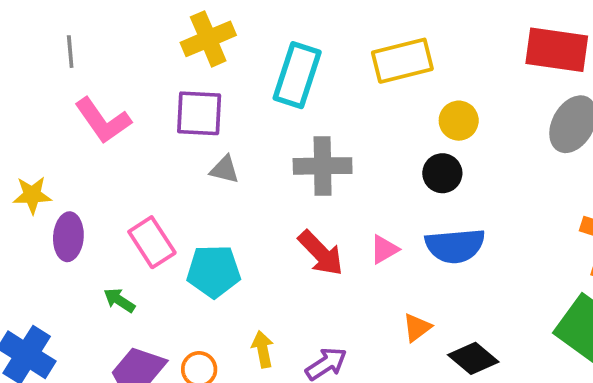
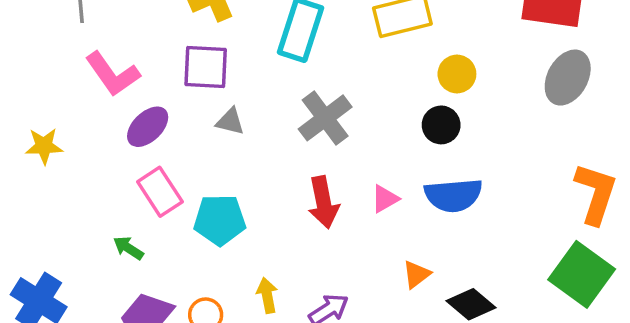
gray cross: (323, 166) -> (325, 118), turned -36
purple ellipse: (68, 237) -> (148, 127), moved, turned 42
red arrow: (321, 253) -> (323, 202), turned 33

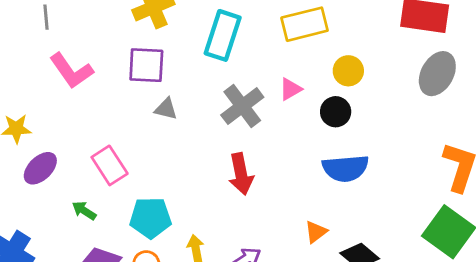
purple ellipse: (148, 127) -> (40, 168), moved
pink triangle: (385, 199) -> (290, 89), moved
cyan pentagon: (220, 220) -> (151, 218), moved

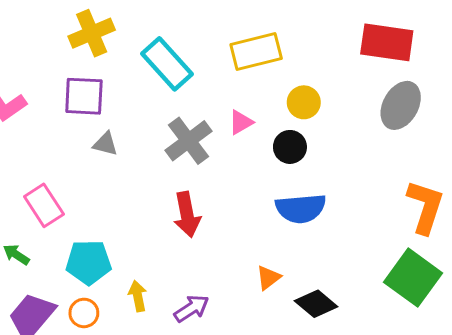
cyan rectangle: (223, 35) -> (167, 64), turned -60

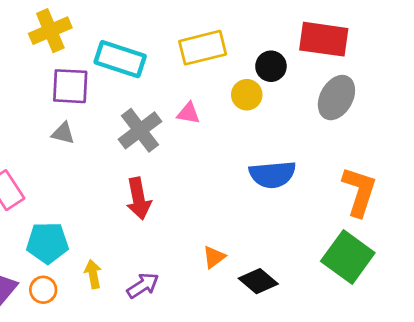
cyan rectangle: (167, 64) -> (120, 59), turned -30
purple square: (84, 96) -> (70, 86), moved
pink triangle: (241, 122) -> (188, 113), turned 40
black circle: (290, 147) -> (271, 66), moved
blue semicircle: (301, 208) -> (272, 174), moved

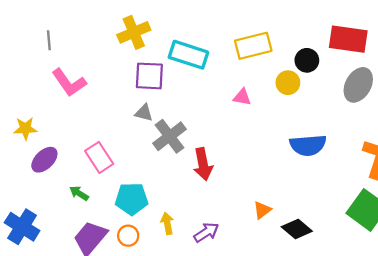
gray cross: (140, 130) -> (169, 136), moved

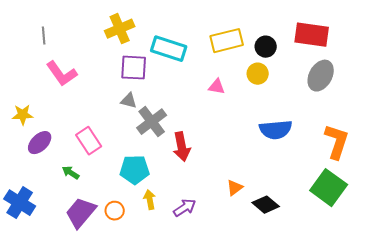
black circle: (307, 60) -> (266, 47), moved
cyan pentagon: (132, 199) -> (135, 170), moved

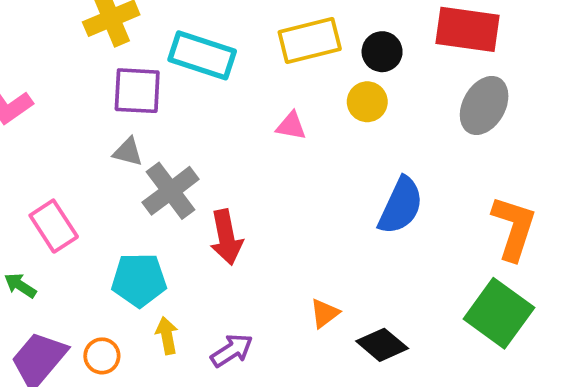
blue semicircle: (276, 130) -> (401, 206), turned -60

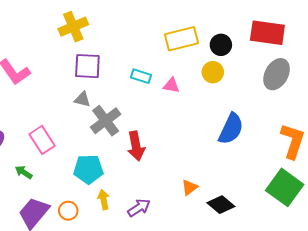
cyan rectangle: (202, 55) -> (141, 76), moved, size x0.6

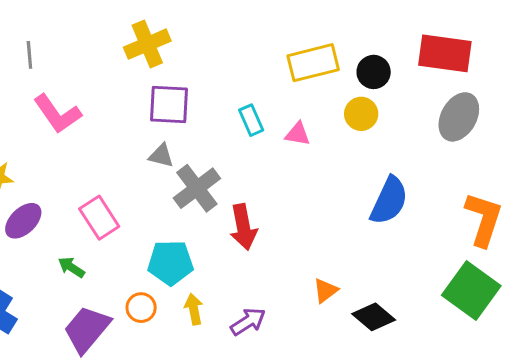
cyan rectangle: (141, 76) -> (251, 120), turned 48
orange circle: (68, 211) -> (141, 308), moved

